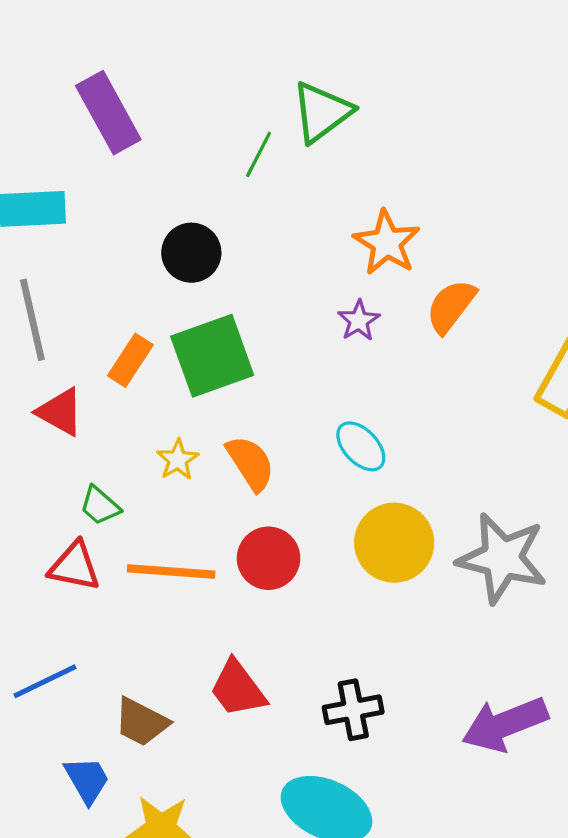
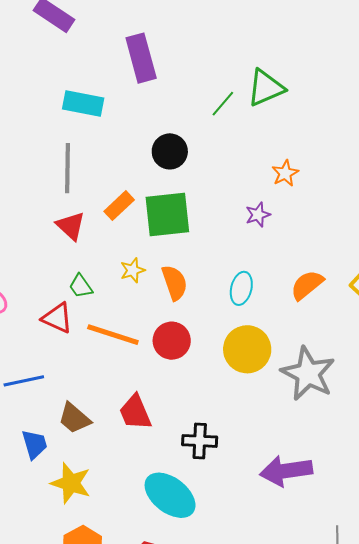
orange star: (387, 243) -> (285, 173), size x0.7
orange semicircle: (451, 306) -> (307, 285), moved
cyan ellipse: (361, 446) -> (241, 288), turned 44

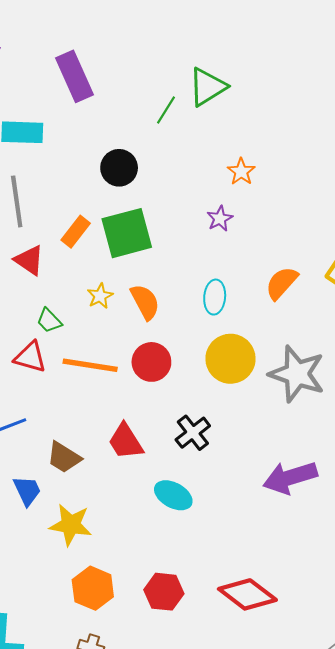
black cross: (200, 441) -> (193, 433), moved, turned -32
cyan ellipse: (170, 495) -> (173, 495), moved, size x0.7

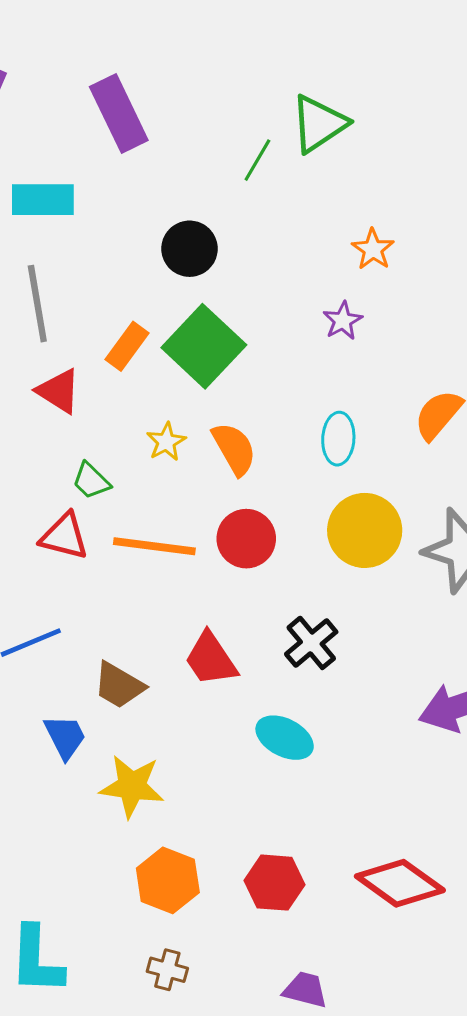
green square: (127, 233) -> (204, 346), turned -30

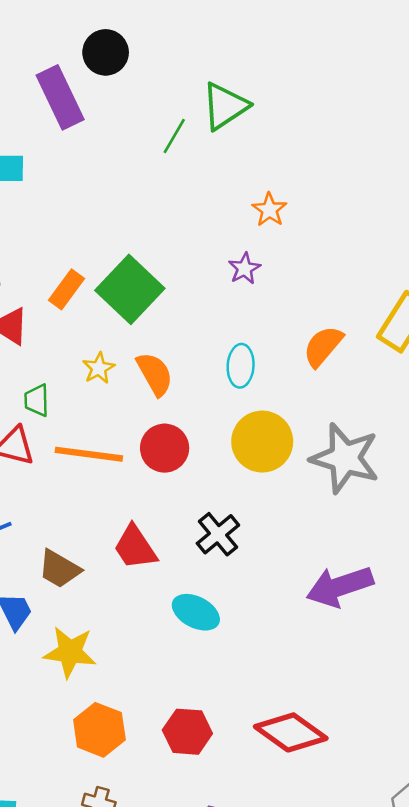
black circle: (190, 249) -> (106, 52), moved
green trapezoid: (91, 481) -> (37, 400), turned 44

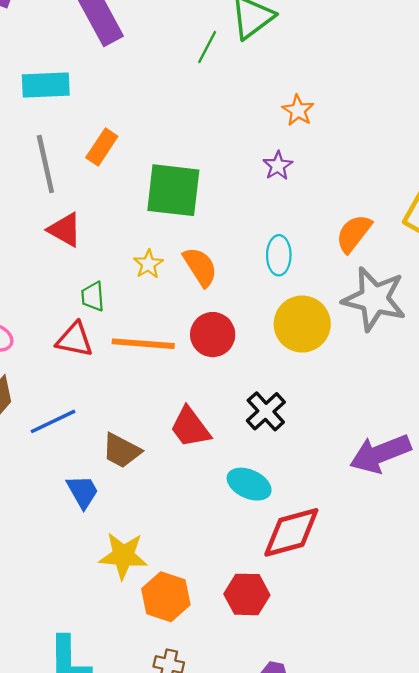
orange rectangle: (67, 289) -> (102, 147), moved
green square: (130, 289) -> (173, 190), turned -34
gray star: (345, 458) -> (374, 299), moved
yellow star: (70, 652) -> (123, 556), moved
red diamond: (291, 732) -> (291, 532), moved, turned -48

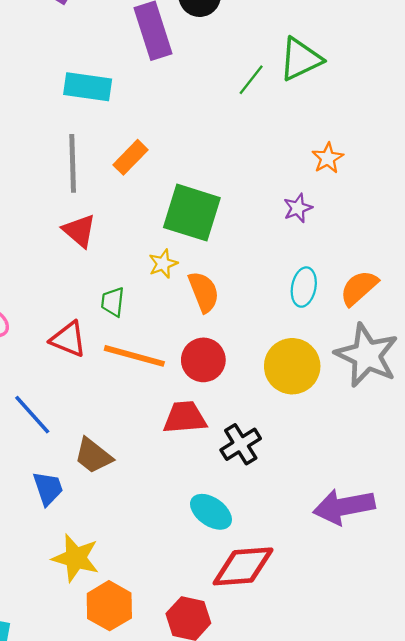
cyan ellipse: (279, 255) -> (304, 287), moved
yellow star: (148, 264) -> (163, 264), moved
green trapezoid: (93, 297) -> (113, 302), moved
blue line: (53, 421) -> (32, 415), turned 63
red trapezoid: (190, 427) -> (185, 418), moved, turned 111

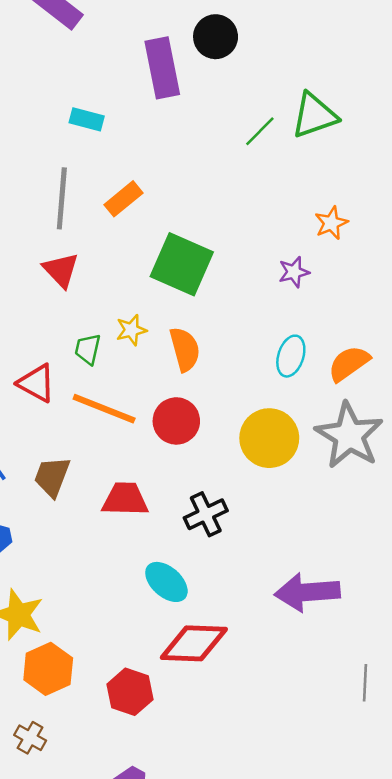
cyan rectangle: (88, 87) -> (87, 119), size x0.7
yellow star: (163, 264) -> (131, 330), moved
red trapezoid: (185, 418) -> (125, 499), moved
brown trapezoid: (93, 456) -> (52, 477), moved, turned 66

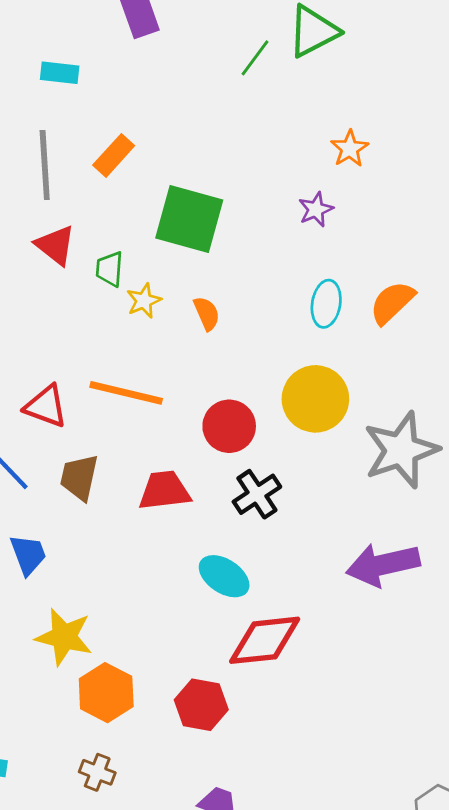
green trapezoid: (88, 349) -> (110, 269), moved
orange semicircle: (185, 349) -> (207, 313), size x0.7
red triangle: (36, 383) -> (46, 406), moved
red circle: (176, 421) -> (229, 426), moved
gray star: (349, 435) -> (401, 450), moved, turned 30

